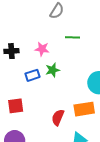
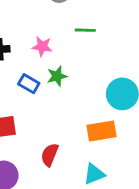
blue rectangle: (33, 75) -> (29, 84), turned 48
red semicircle: (58, 117) -> (50, 155), moved

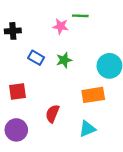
pink star: (42, 46) -> (61, 26), moved
green star: (57, 76) -> (64, 60), moved

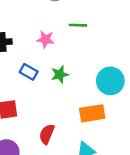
pink star: (61, 26) -> (45, 39), moved

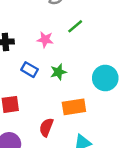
green line: (78, 25) -> (75, 26), turned -42
orange rectangle: (92, 113) -> (74, 107), moved

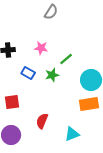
green line: (75, 26) -> (66, 59), moved
orange rectangle: (74, 107) -> (89, 104), moved

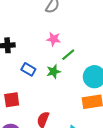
pink star: (41, 48) -> (54, 39), moved

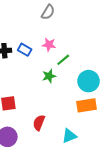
blue rectangle: (28, 69) -> (25, 50), moved

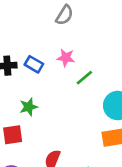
green star: (49, 76) -> (29, 107), moved

